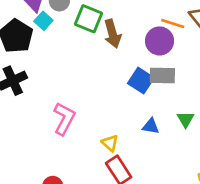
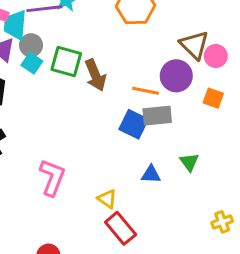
cyan square: (43, 21) -> (32, 63), moved
orange line: (173, 23) -> (146, 91), moved
purple circle: (160, 41) -> (176, 76), moved

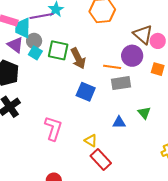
blue square: (134, 124) -> (86, 92), moved

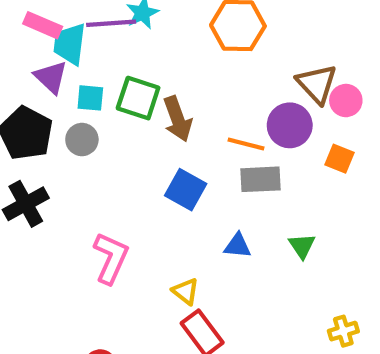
gray circle: (34, 41) -> (82, 140), moved
cyan square: (35, 53) -> (90, 98), turned -32
blue triangle: (119, 122) -> (238, 246), moved

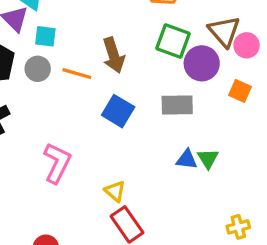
green square: (138, 98) -> (173, 41), moved
orange line: (246, 144) -> (77, 74), moved
blue triangle: (238, 246) -> (187, 159), moved

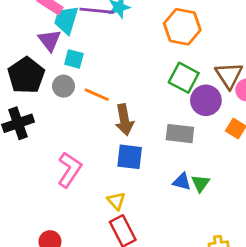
brown arrow: (114, 55) -> (124, 120), moved
blue square: (118, 111) -> (130, 157), moved, turned -32

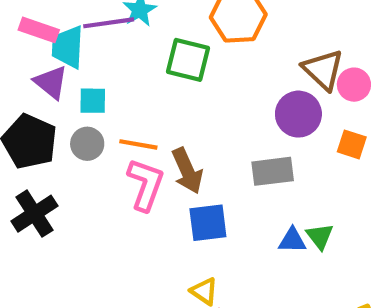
green square: (184, 78) -> (188, 60), moved
pink L-shape: (69, 170) -> (146, 184), moved

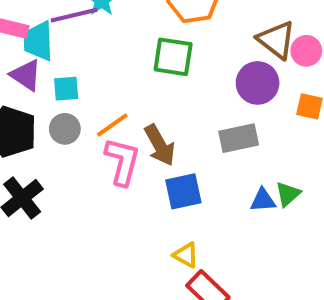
green square: (188, 60) -> (173, 57), moved
orange line: (138, 144) -> (112, 125), turned -40
green triangle: (320, 236) -> (288, 194), turned 32

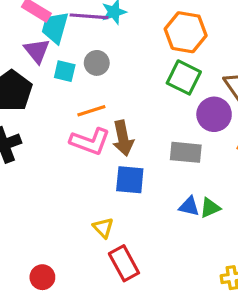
green square: (173, 57) -> (184, 77), moved
gray circle: (65, 129) -> (97, 63), moved
pink L-shape: (122, 161) -> (90, 141), turned 78
yellow triangle: (186, 255) -> (103, 228), moved

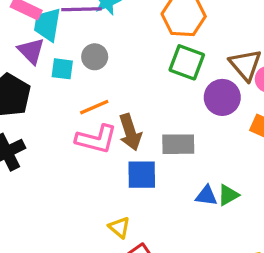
gray rectangle: (186, 152) -> (178, 144), moved

